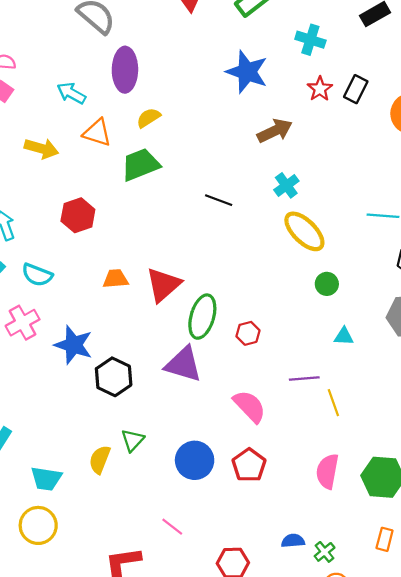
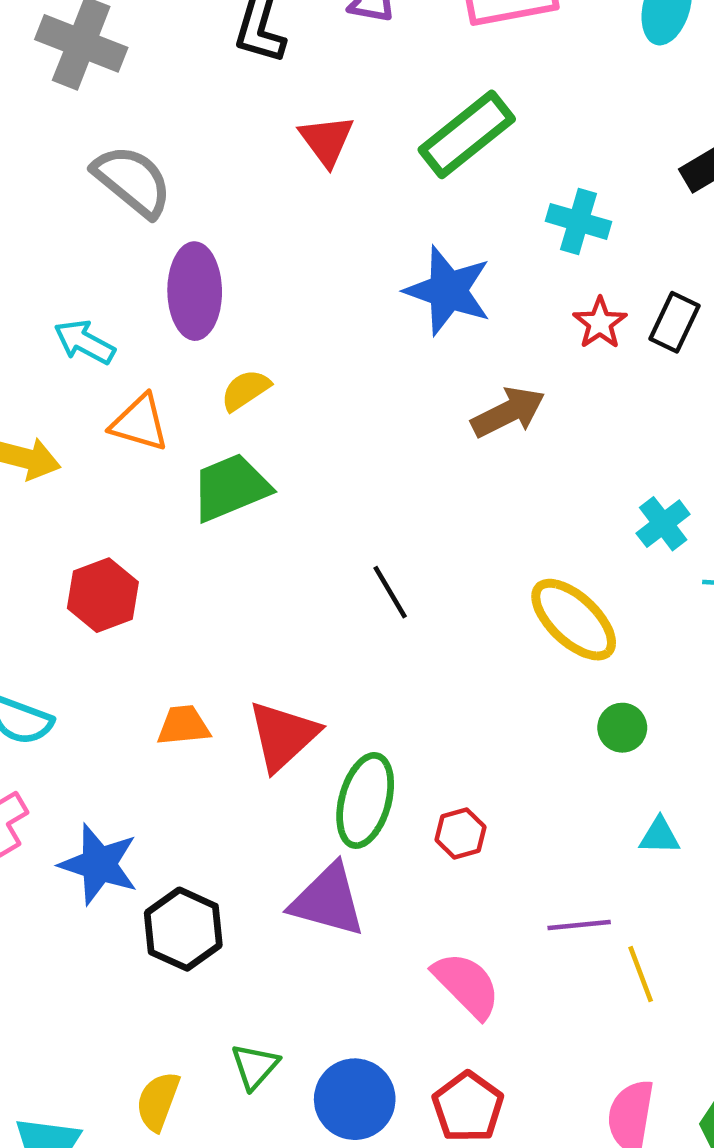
cyan cross: (286, 185) -> (663, 524), moved
black line: (219, 200) -> (390, 592), moved, turned 40
green triangle: (133, 440) -> (255, 1066), moved

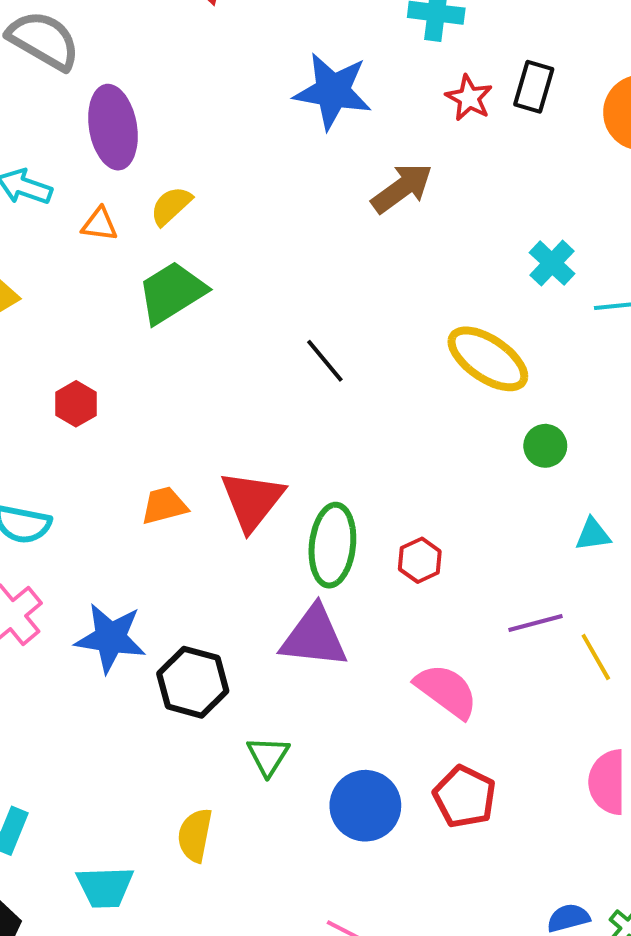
orange triangle: (140, 423) -> (99, 224), moved, size x0.7
red hexagon: (103, 595) -> (76, 404), size x0.7
green triangle: (255, 1066) -> (268, 756), moved

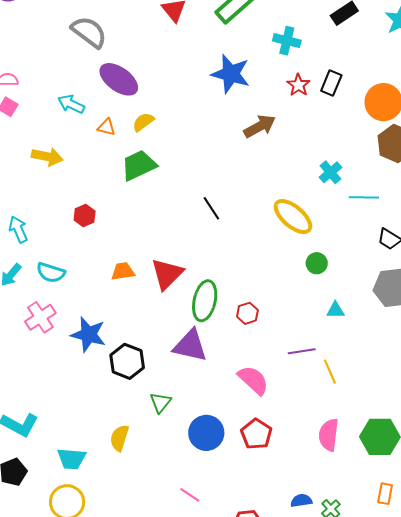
purple ellipse: (113, 127) -> (119, 79), turned -51

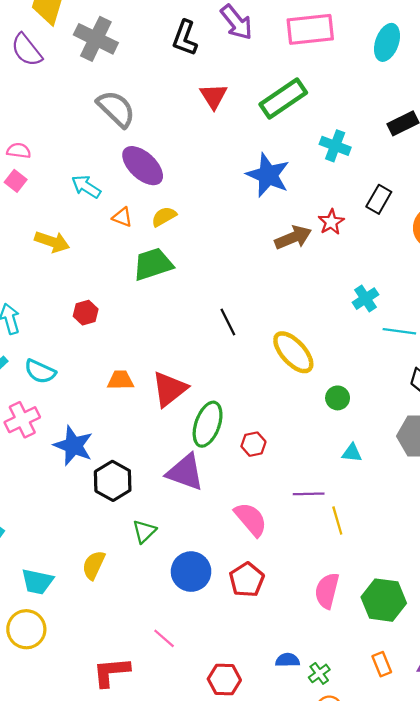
red star: (298, 85) -> (331, 222), moved
yellow ellipse: (293, 217) -> (293, 352), moved
orange rectangle: (385, 494) -> (382, 664), turned -40

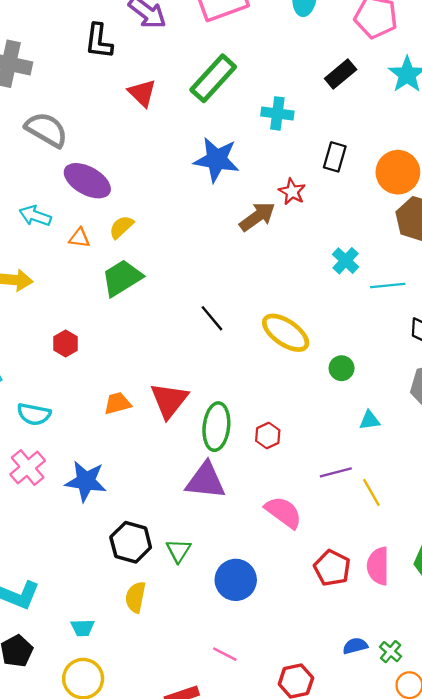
black hexagon: (113, 481) -> (131, 542), moved
red pentagon: (247, 580) -> (332, 568), moved
cyan trapezoid: (37, 582) -> (83, 628), size x0.7

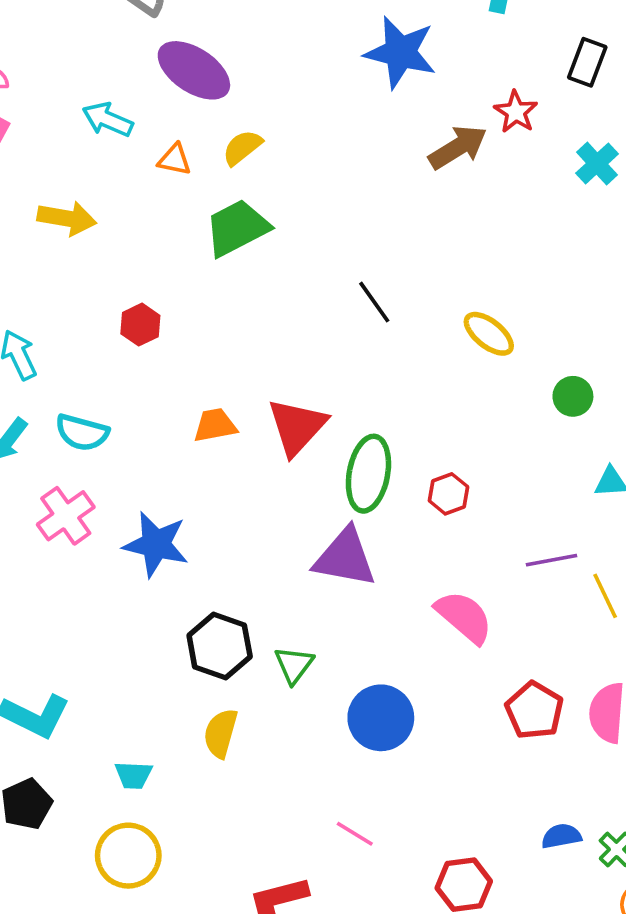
cyan cross: (346, 261) -> (597, 164), moved
yellow ellipse: (286, 333) -> (489, 334), size x0.7

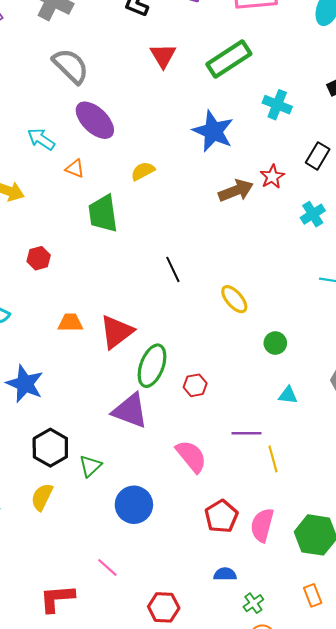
yellow semicircle: (242, 147) -> (143, 171), moved
green trapezoid: (237, 228) -> (103, 214), turned -81
blue semicircle: (561, 836) -> (225, 574), moved

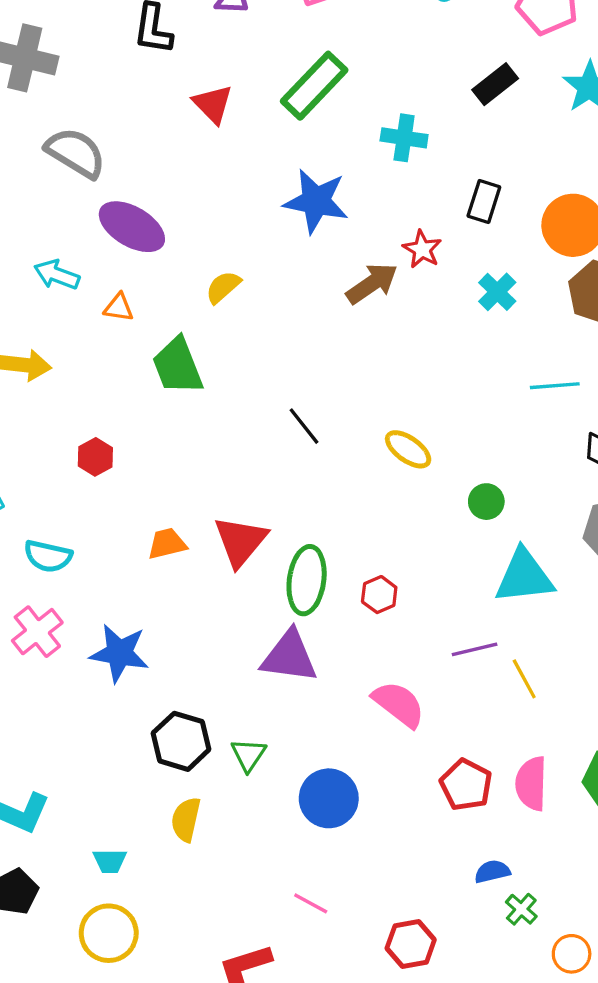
cyan triangle: (288, 395) -> (524, 576), size x2.0
green cross: (253, 603) -> (521, 909), moved

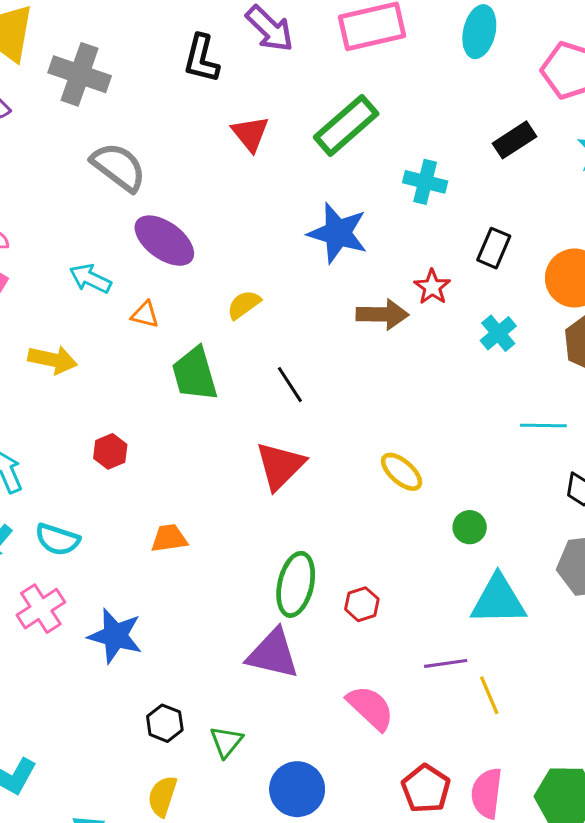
brown arrow: (372, 284) -> (382, 314), turned 30
black line: (304, 426) -> (290, 385), moved
red triangle: (240, 541) -> (280, 466), moved
black hexagon: (181, 741) -> (165, 723), size x0.7

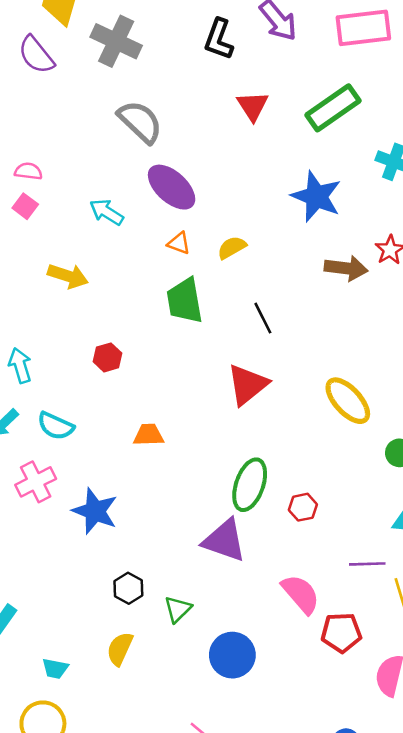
orange triangle: (145, 315) -> (179, 243), moved
yellow ellipse: (402, 472) -> (348, 401), size x1.4
red pentagon: (426, 789) -> (341, 633), moved, turned 30

